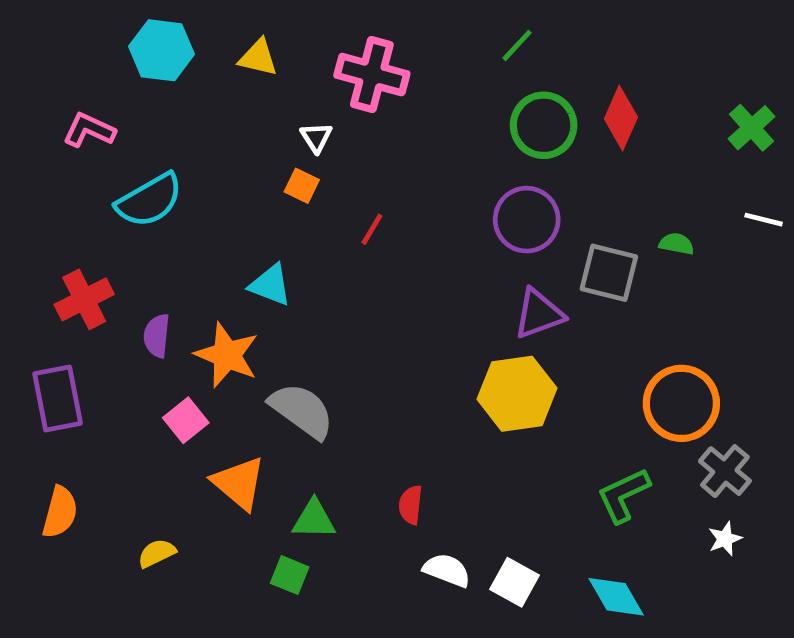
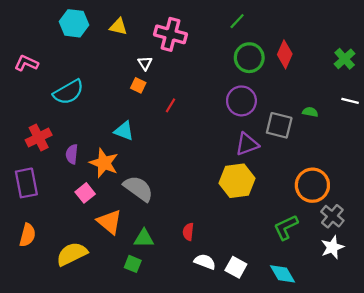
pink L-shape: (89, 130) -> (26, 63), moved
white star: (725, 539) -> (332, 247), size x1.5
yellow semicircle: (157, 553) -> (72, 254), size x1.8

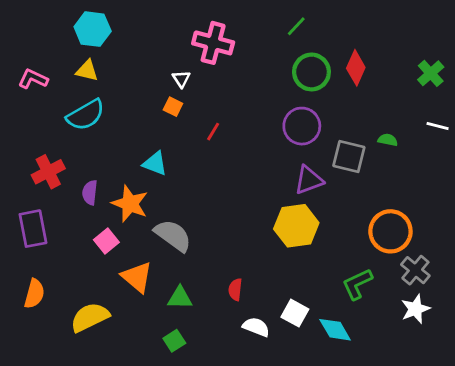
yellow triangle: (118, 27) -> (87, 71), moved
green square: (133, 264) -> (174, 341), moved, turned 35
white square: (236, 267) -> (295, 313), moved
cyan diamond: (282, 274) -> (335, 330), moved

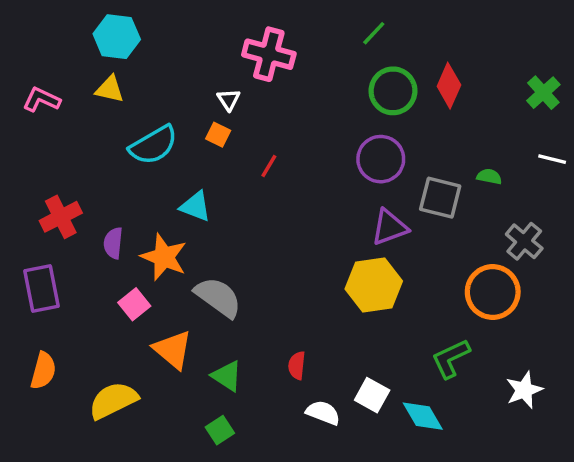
cyan semicircle: (86, 115) -> (153, 145), moved
gray cross: (415, 270) -> (524, 241), moved
green triangle: (180, 298) -> (227, 376), turned 32

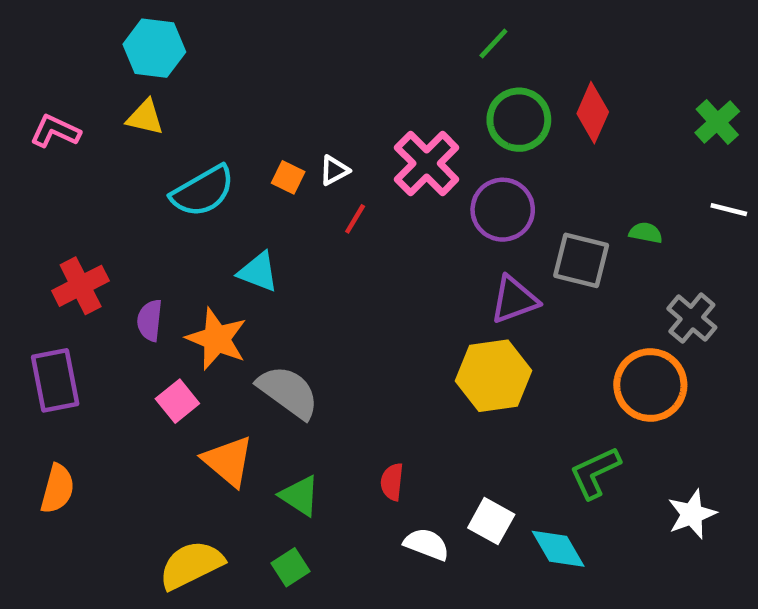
pink cross: (269, 54) -> (427, 163), moved, turned 30
white triangle: (229, 100) -> (334, 170), moved, turned 35
yellow semicircle: (113, 400) -> (191, 565), moved

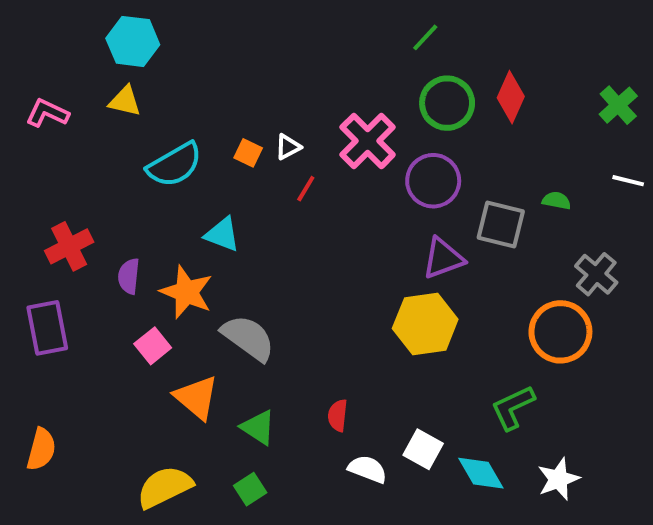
orange semicircle: (57, 489) -> (41, 449), moved
white star: (692, 514) -> (558, 479), moved

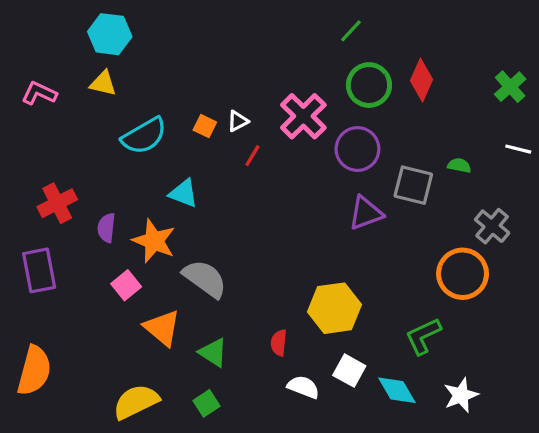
yellow hexagon: (425, 324) -> (335, 308), moved
orange semicircle: (41, 449) -> (34, 371), size x1.4

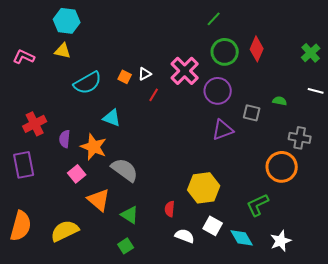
gray square: (413, 185) -> (252, 113), size x0.7
gray cross: (492, 226) -> (300, 138), turned -30
yellow semicircle: (136, 402) -> (65, 231), moved

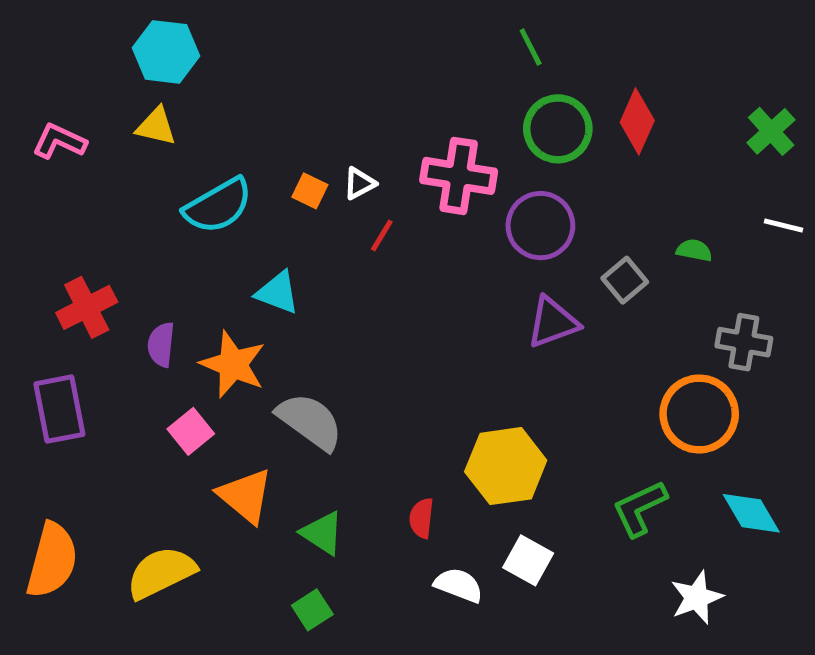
green line: (214, 19) -> (531, 47), turned -70
pink cross: (185, 71) -> (459, 176), turned -36
gray square: (252, 113) -> (625, 280), turned 36
cyan diamond: (242, 238) -> (751, 513), moved

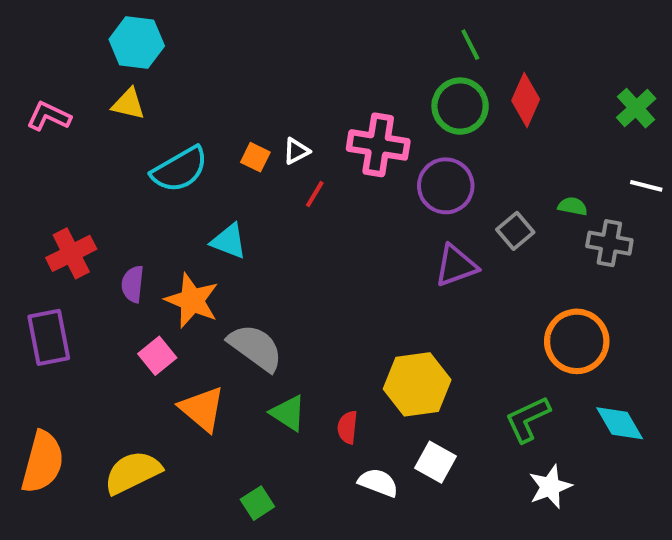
green line: (531, 47) -> (470, 45), moved
gray cross: (744, 342) -> (609, 243), moved
green triangle: (322, 533) -> (288, 413), moved
white star: (697, 597) -> (550, 487), moved

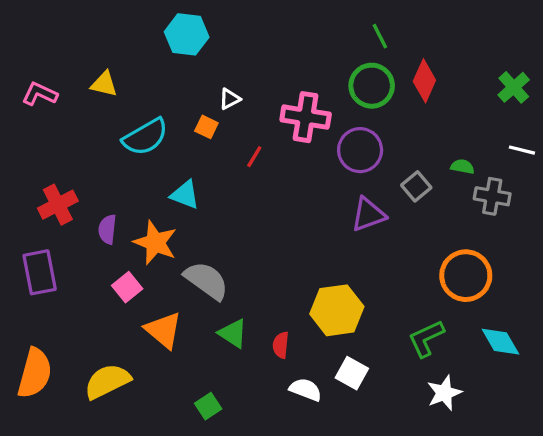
cyan hexagon: (137, 43) -> (187, 34), moved
white triangle: (296, 151) -> (230, 99), moved

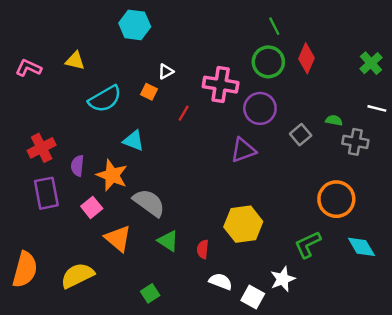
purple triangle: (368, 214) -> (243, 150), moved
purple rectangle: (40, 272) -> (46, 193), moved
white square: (352, 373) -> (253, 297), moved
white star: (444, 393) -> (283, 279), moved

